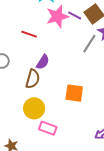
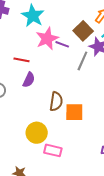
purple line: (75, 16) -> (62, 44), moved
purple semicircle: (43, 62) -> (29, 80), moved
brown semicircle: (33, 79) -> (56, 101), moved

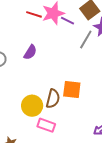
red line: (21, 60) -> (34, 14), moved
brown semicircle: (56, 101) -> (53, 99), moved

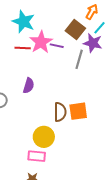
brown semicircle: (53, 99) -> (60, 112), moved
pink rectangle: (46, 125) -> (37, 156), moved

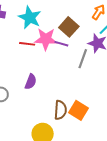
brown square: (75, 30) -> (69, 27), moved
pink star: (41, 42) -> (46, 39), turned 30
orange square: (78, 111) -> (79, 110), turned 36

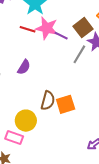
brown square: (69, 27) -> (83, 28), moved
orange square: (79, 110) -> (66, 104), turned 30

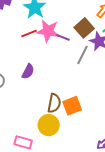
red line: (28, 29) -> (29, 34), turned -35
yellow circle: (26, 121) -> (49, 125), moved

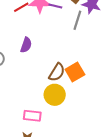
brown semicircle: (54, 103) -> (57, 72), turned 30

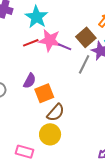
orange square: (75, 72) -> (44, 93), moved

